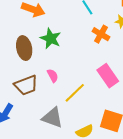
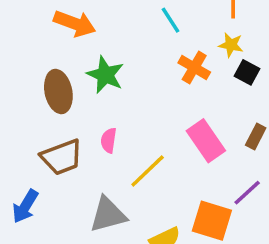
pink semicircle: (53, 76) -> (109, 140), turned -144
gray triangle: (52, 118) -> (108, 215), turned -35

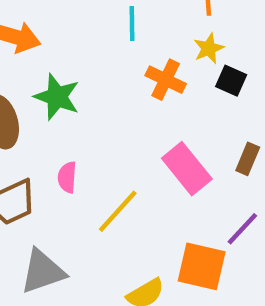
cyan line: (170, 20) -> (132, 24), turned 36
yellow star: (231, 45) -> (209, 48), turned -30
gray triangle: (108, 215) -> (43, 271), moved

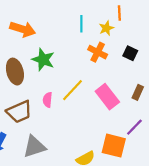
yellow star: (209, 48) -> (106, 28), moved
yellow line: (118, 211) -> (73, 90), moved

